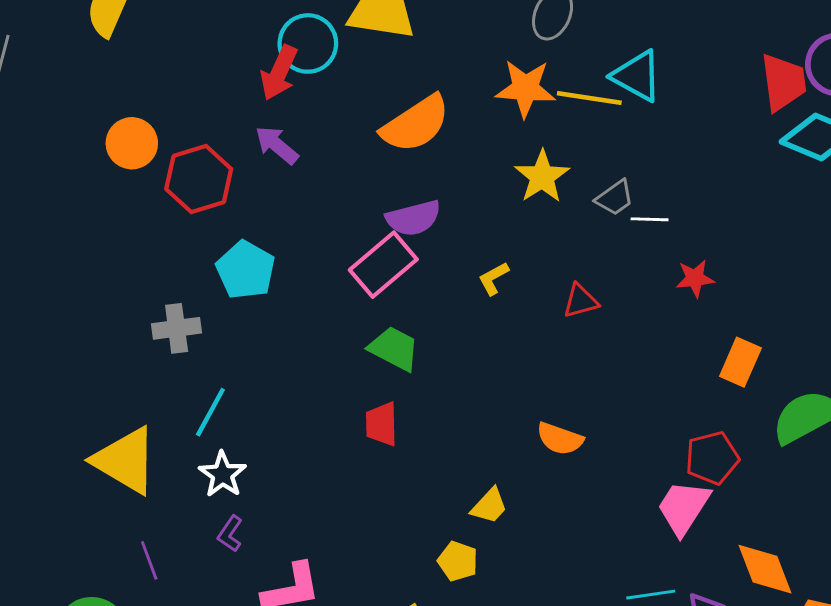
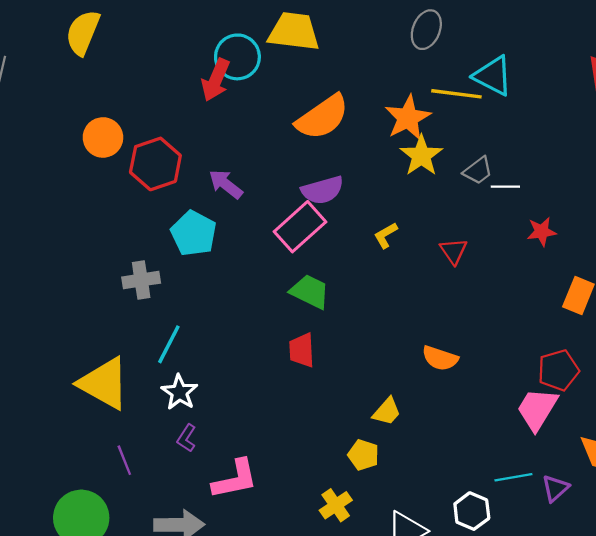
orange star: (526, 88) -> (408, 118), moved, turned -30
purple arrow: (277, 145) -> (226, 184), moved
red triangle: (581, 301) -> (454, 251), turned -48

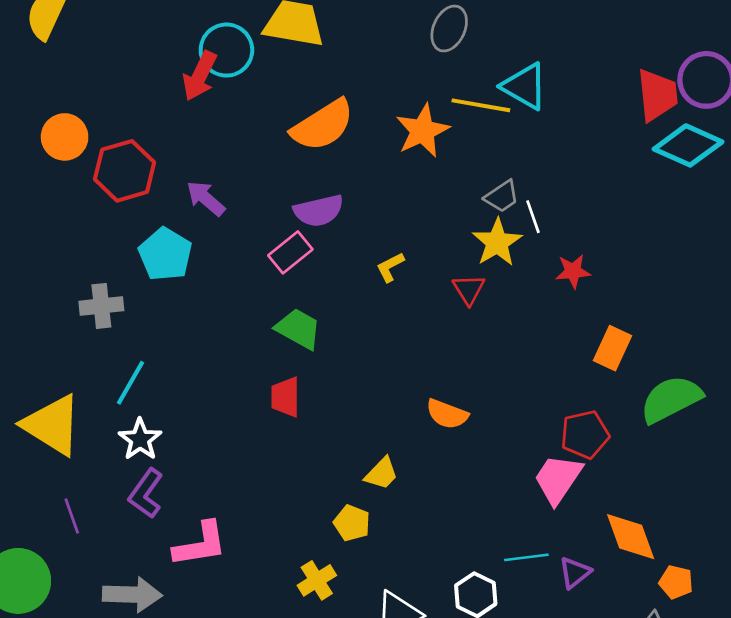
yellow star: (421, 156) -> (497, 242), moved
white line: (505, 187) -> (533, 217), turned 68
pink rectangle: (300, 227) -> (290, 252), size x0.7
purple L-shape: (187, 438) -> (146, 493), size x1.5

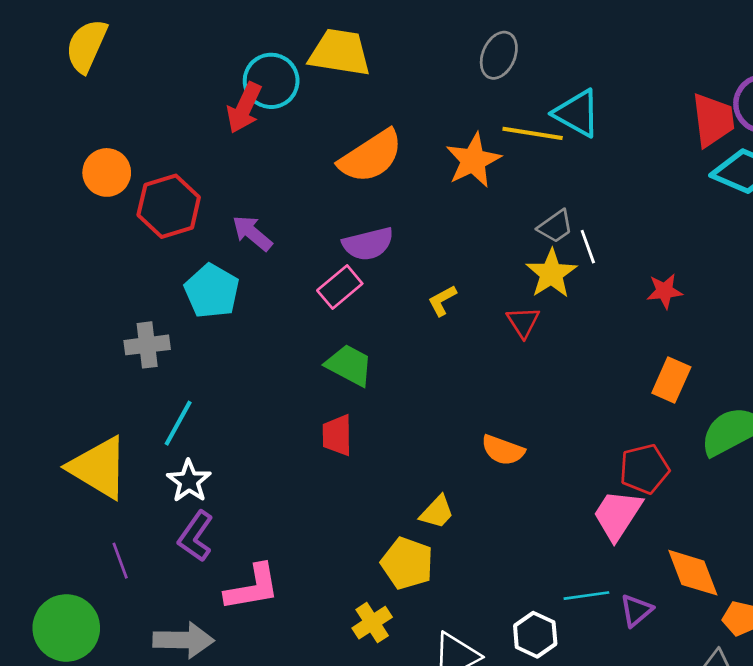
red star: (573, 271) -> (665, 291), moved
yellow pentagon: (352, 523) -> (407, 563), size x1.4

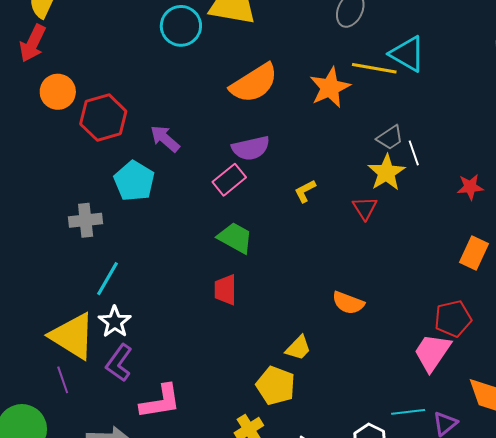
red arrow: (244, 108) -> (33, 43), moved
yellow triangle: (99, 468) -> (73, 336), moved

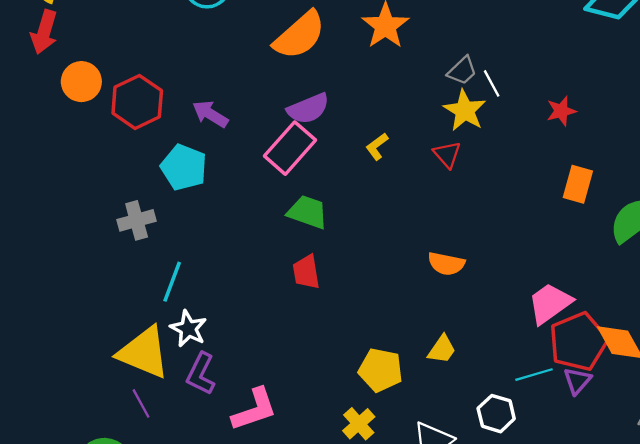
pink rectangle: (229, 180) -> (290, 148), size x1.4
red pentagon: (453, 319) -> (578, 342), moved, size x1.4
yellow trapezoid: (298, 348) -> (442, 349), moved
pink trapezoid: (432, 352) -> (550, 303), turned 30

